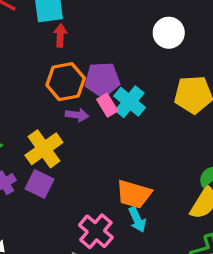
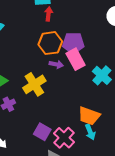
cyan cross: (130, 102) -> (102, 75), moved
pink rectangle: (107, 105) -> (76, 59), size x1.5
purple square: (40, 184) -> (42, 132), moved

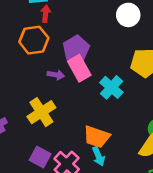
orange hexagon: (50, 43) -> (34, 40), moved
purple pentagon: (73, 43) -> (76, 49), turned -30
yellow cross: (34, 84) -> (41, 112), moved

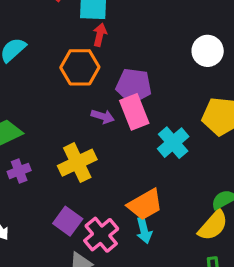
purple pentagon: (76, 49) -> (134, 86), turned 30
orange trapezoid: (97, 137) -> (145, 205), turned -56

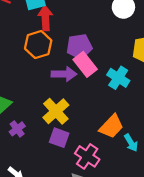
red arrow: (100, 35) -> (45, 18), size x1.5
purple arrow: (103, 116) -> (64, 74), size x1.5
purple square: (68, 221) -> (59, 138), moved
cyan arrow: (144, 230) -> (131, 143), moved

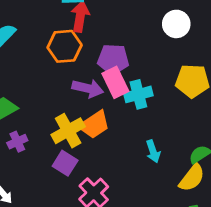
cyan cross: (118, 78) -> (138, 94), moved, turned 30
orange trapezoid: (111, 127) -> (94, 125), moved
cyan arrow: (131, 143) -> (153, 151), moved

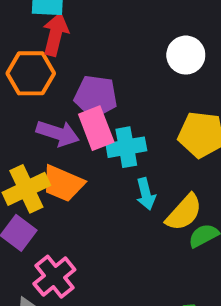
orange trapezoid: (94, 125) -> (63, 183), turned 52
cyan arrow: (153, 151) -> (146, 194), moved
yellow semicircle: (192, 178) -> (184, 212), moved

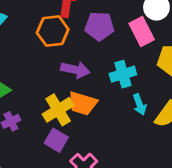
purple pentagon: (96, 96) -> (99, 26), moved
pink rectangle: (96, 128) -> (142, 31), moved

